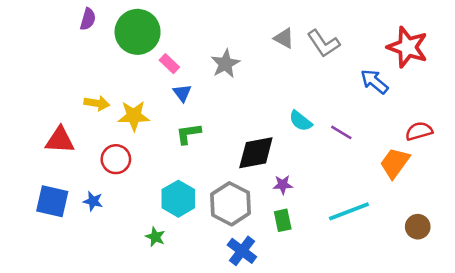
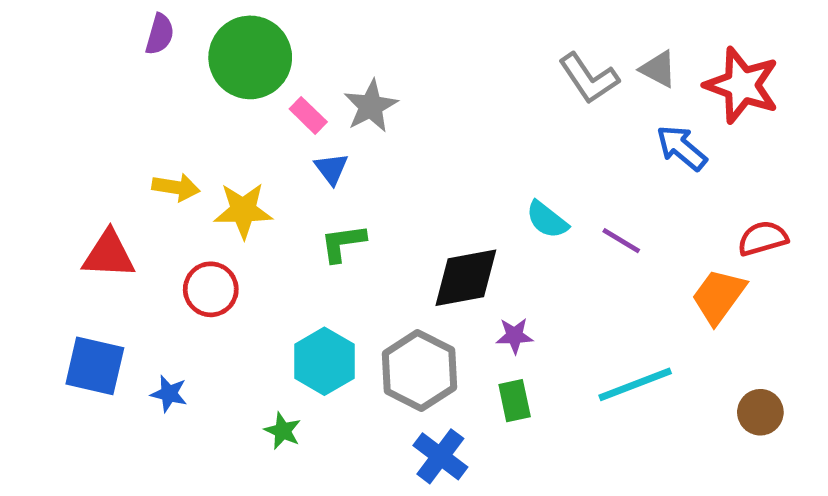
gray triangle: (284, 38) -> (658, 69), moved
gray star: (225, 64) -> (371, 106), moved
blue star: (93, 201) -> (169, 394), moved

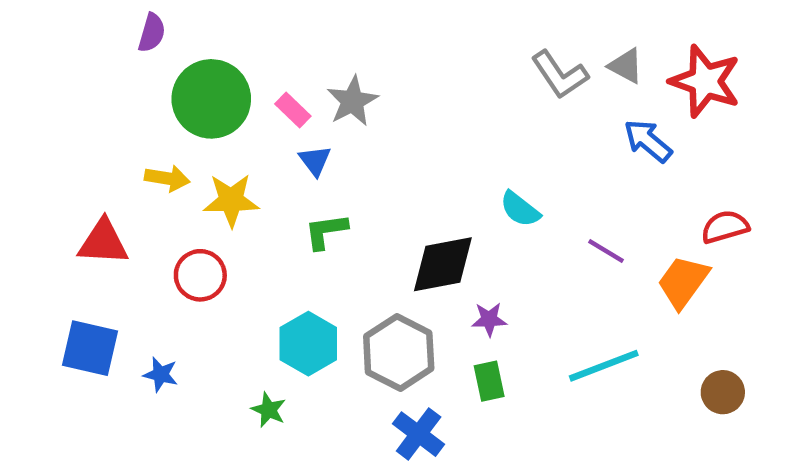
green circle: (250, 57) -> (211, 99), moved
purple line: (621, 241) -> (606, 251), moved

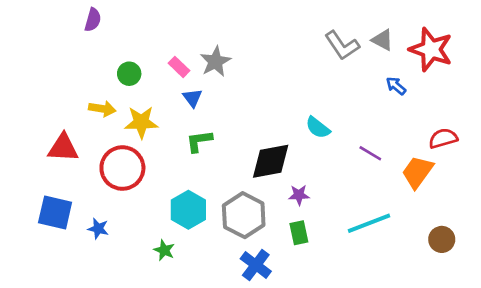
green circle: (211, 99) -> (129, 74), moved, size x0.5
blue arrow: (648, 141) -> (396, 86), size x0.7
red circle: (200, 275) -> (122, 168), size x1.4

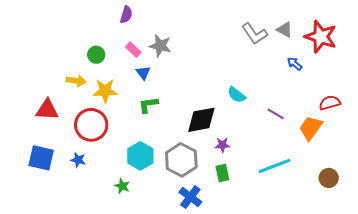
purple semicircle: (93, 20) -> (126, 15), moved
gray star: (215, 62) -> (160, 46), turned -30
blue star: (98, 229) -> (78, 160), moved

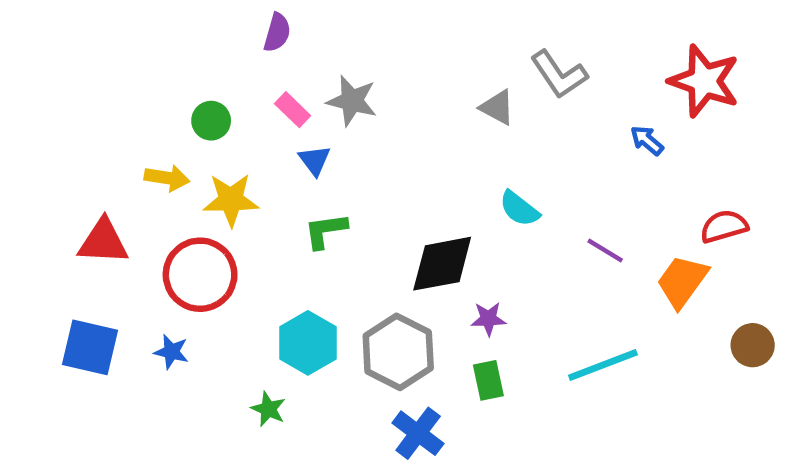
gray triangle: (285, 30) -> (497, 107), moved
brown circle: (329, 178) -> (753, 345), moved

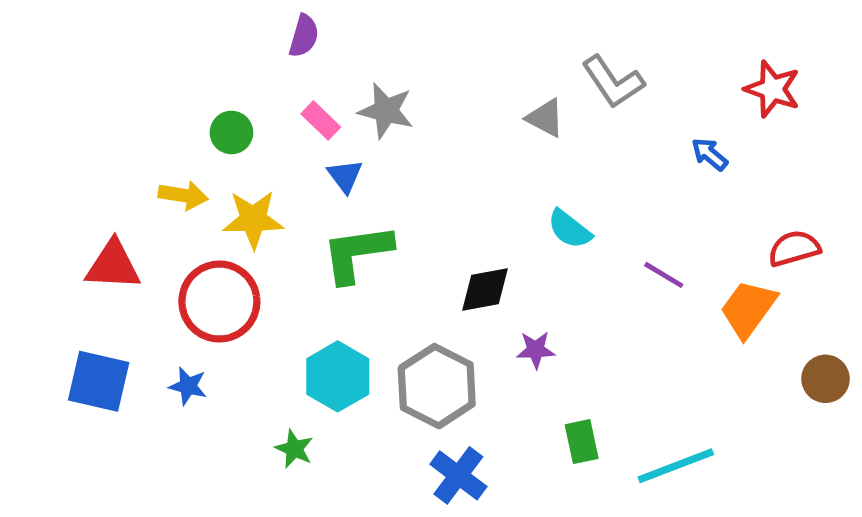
red star: (704, 81) -> (772, 89), size x0.7
green L-shape: (326, 231) -> (357, 253), size x1.5
black diamond: (442, 264) -> (485, 289), size x0.7
cyan line: (603, 365) -> (676, 466), moved
green rectangle: (488, 380) -> (582, 442), moved

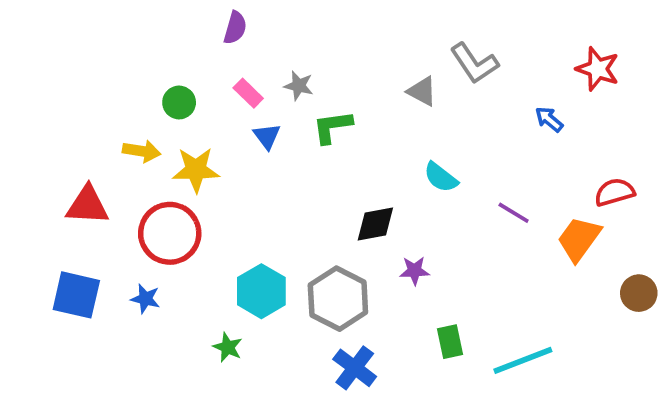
gray star: (386, 111) -> (299, 86), size x0.7
green L-shape: (357, 253) -> (332, 127), moved, size x0.7

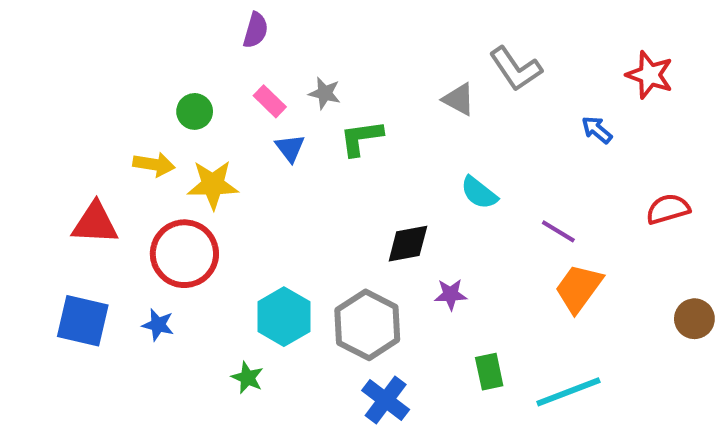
orange trapezoid: (579, 239) -> (579, 288), moved

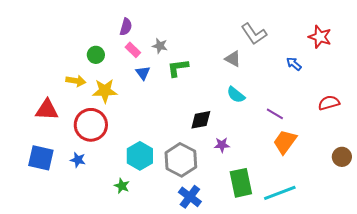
purple semicircle: (256, 30) -> (126, 27), moved
gray triangle: (459, 99) -> (233, 59), moved
green rectangle: (489, 372) -> (241, 183), size x1.6

